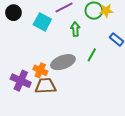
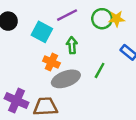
green arrow: (75, 29) -> (72, 45), moved
orange cross: (40, 70) -> (51, 62), moved

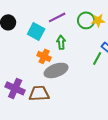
green line: (100, 70) -> (97, 58), moved

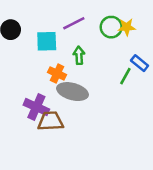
cyan square: (36, 31) -> (47, 41), turned -30
gray ellipse: (56, 70) -> (72, 92), turned 35
purple cross: (15, 88) -> (36, 107), moved

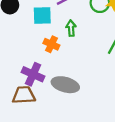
gray ellipse: (72, 92) -> (65, 85), moved
brown trapezoid: (51, 121) -> (24, 95), moved

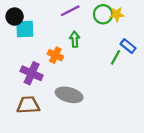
cyan square: (42, 15) -> (25, 29), moved
purple cross: (33, 74) -> (32, 73), moved

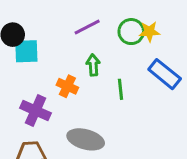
blue rectangle: (128, 46) -> (165, 74), size x1.5
green line: (116, 57) -> (121, 89), moved, turned -35

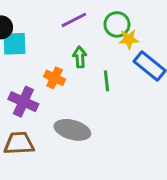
yellow star: (149, 32) -> (129, 39), moved

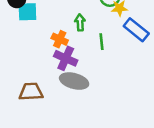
purple cross: (23, 102) -> (66, 58), moved

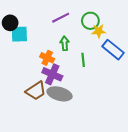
brown trapezoid: (31, 92) -> (36, 91), moved, turned 150

